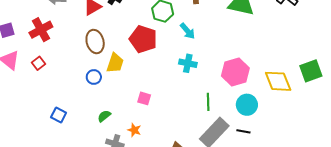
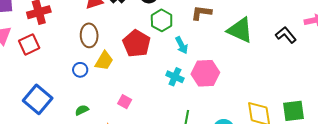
red square: (38, 63) -> (29, 44), size x1.5
pink hexagon: (235, 72) -> (205, 73), moved
blue square: (59, 115) -> (38, 99), size x1.8

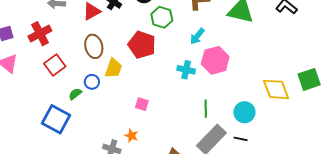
red square: (29, 44) -> (55, 65), moved
cyan arrow: (182, 45) -> (197, 36), moved, turned 78
green semicircle: (82, 110) -> (75, 94), moved

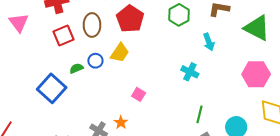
cyan arrow: (197, 36) -> (209, 42), turned -72
red pentagon: (142, 45) -> (130, 19), moved
brown ellipse: (94, 46) -> (92, 25), moved
pink hexagon: (215, 60) -> (256, 74), moved

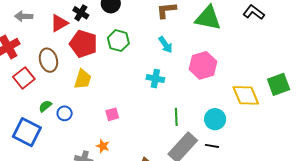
green hexagon: (179, 15) -> (118, 41), moved
blue circle: (95, 61) -> (65, 113), moved
pink hexagon: (256, 74) -> (203, 65), moved
pink square: (139, 94) -> (112, 114), turned -32

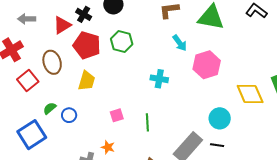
cyan arrow: (165, 45) -> (180, 43), moved
green line: (176, 117) -> (147, 122), moved
blue square: (27, 132) -> (32, 135), turned 32

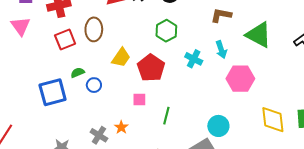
red pentagon: (87, 45) -> (151, 68), moved
cyan cross: (159, 79) -> (194, 59), moved
cyan circle: (220, 118) -> (218, 126), moved

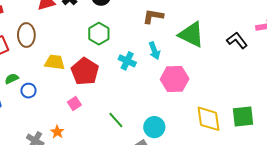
yellow trapezoid: (121, 58) -> (55, 62), turned -115
pink square: (139, 100) -> (74, 103), turned -32
green line: (166, 116) -> (116, 120), moved, turned -54

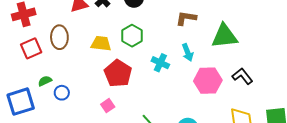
green triangle: (191, 35) -> (224, 36), turned -32
black L-shape: (237, 40) -> (242, 76), moved
yellow trapezoid: (55, 62) -> (101, 44), moved

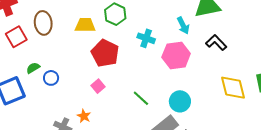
cyan arrow: (188, 52) -> (183, 25), moved
black L-shape: (242, 76) -> (216, 43), moved
pink hexagon: (208, 81) -> (176, 55), moved

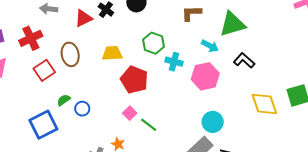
green hexagon: (115, 14) -> (154, 43), moved
cyan arrow: (183, 25) -> (210, 46), turned -30
green line: (141, 98) -> (149, 125), moved

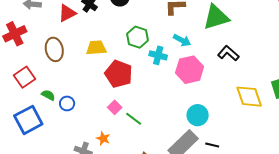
cyan arrow: (210, 46) -> (182, 40), moved
red square: (44, 70) -> (25, 77), moved
green semicircle: (64, 100) -> (48, 95), turned 64

